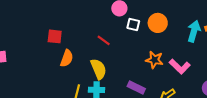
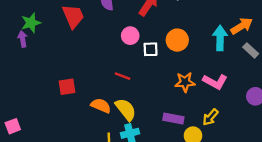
orange semicircle: (67, 58) -> (101, 106), moved, turned -72

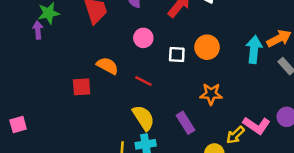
pink circle: (130, 36) -> (143, 38), moved
pink L-shape: (215, 82) -> (257, 125), moved
orange semicircle: (101, 106) -> (107, 66), moved
purple rectangle: (173, 118) -> (185, 123), moved, turned 42

